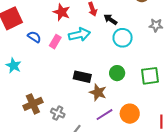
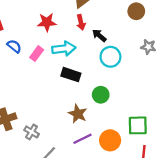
red star: (62, 12) -> (47, 22), turned -30
green square: (150, 76) -> (138, 125), moved
black rectangle: (82, 77) -> (71, 75), moved

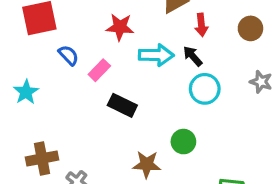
red arrow: (81, 22) -> (201, 25), moved
cyan arrow: (64, 49) -> (156, 55), moved
black rectangle: (71, 75) -> (122, 105), moved
brown star: (78, 114) -> (147, 164), turned -30

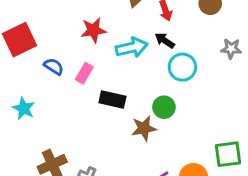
green circle: (183, 142) -> (164, 107), moved
brown star: (147, 164) -> (144, 128), moved

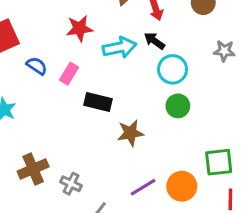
green circle: (164, 107) -> (178, 106), moved

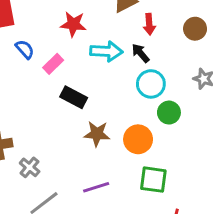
green circle: (178, 106) -> (169, 113), moved
green square: (219, 162) -> (153, 180), moved
orange circle: (182, 186) -> (138, 139), moved

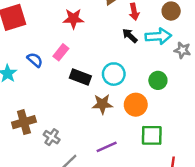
blue semicircle: (25, 49) -> (35, 60), moved
cyan arrow: (106, 51) -> (158, 36), moved
cyan circle: (151, 84) -> (114, 74), moved

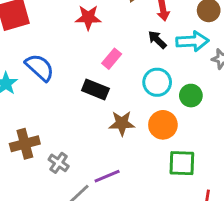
pink rectangle: (61, 52) -> (112, 59), moved
blue semicircle: (35, 60) -> (40, 67), size x1.5
cyan circle: (114, 74) -> (157, 82), moved
purple line: (107, 147) -> (107, 176), moved

